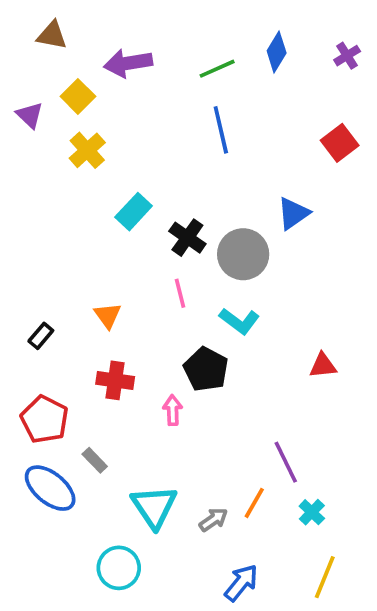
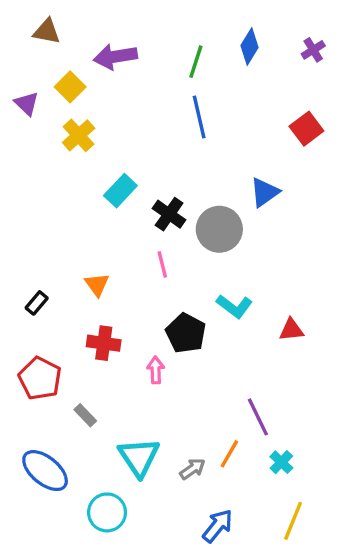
green line: (217, 69) -> (196, 62), turned -48
cyan L-shape: (239, 321) -> (234, 306), moved
blue ellipse: (50, 488) -> (45, 471), moved

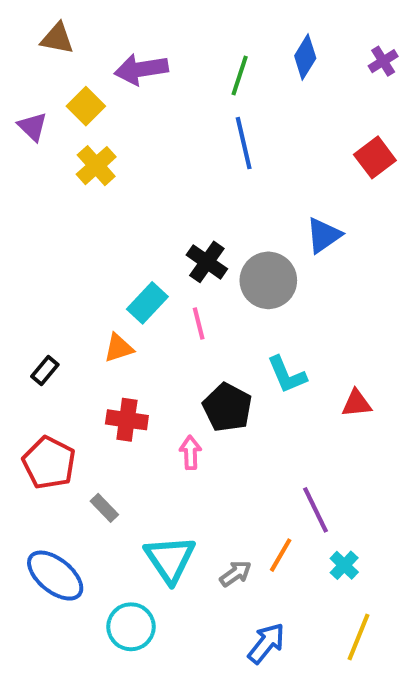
cyan rectangle: (120, 191) -> (147, 303), moved
orange triangle: (97, 285) -> (119, 348), turned 48
cyan L-shape: (234, 306) -> (287, 375), turned 30

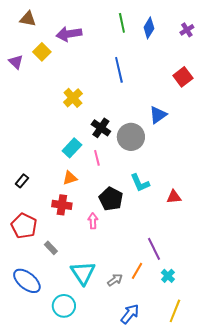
green line: (240, 75) -> (122, 23), moved, turned -30
yellow cross: (96, 166) -> (73, 98), moved
orange triangle: (119, 348) -> (70, 178), moved

